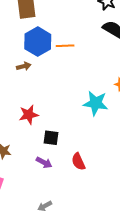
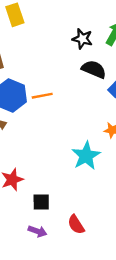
cyan star: (96, 103) -> (86, 156), turned -30

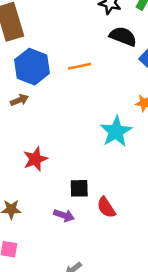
orange line: (42, 96) -> (80, 66), moved
black square: (41, 202) -> (79, 188), moved

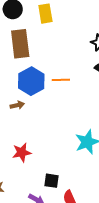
orange line: (80, 66) -> (61, 80), moved

